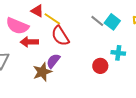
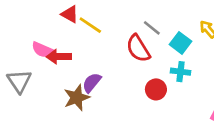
cyan square: (112, 22) -> (181, 43), moved
pink semicircle: (17, 26) -> (42, 50), moved, size x0.7
red semicircle: (60, 36) -> (138, 48), moved

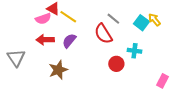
cyan square: (181, 43) -> (141, 23), moved
pink semicircle: (42, 50) -> (43, 19), moved, turned -42
purple semicircle: (92, 83) -> (69, 41), moved

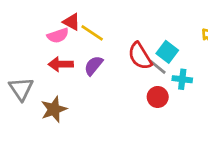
gray line: (113, 19) -> (158, 67), moved
cyan square: (141, 23) -> (167, 52), moved
brown star: (58, 70) -> (54, 109), moved

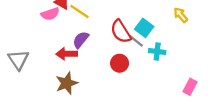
red arrow: (61, 64) -> (67, 54), moved
red circle: (158, 97) -> (120, 63), moved
brown star: (54, 109) -> (67, 83), moved

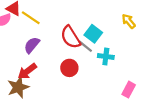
red arrow: (67, 54) -> (27, 71), moved, turned -36
pink rectangle: (190, 87) -> (129, 90), moved

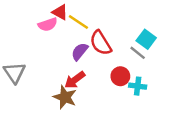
red semicircle: (71, 37) -> (101, 43), moved
cyan cross: (106, 57) -> (138, 86), moved
brown star: (18, 87) -> (65, 97), turned -30

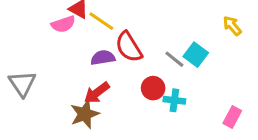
cyan square: (146, 39) -> (196, 55), moved
purple semicircle: (80, 52) -> (103, 58), turned 42
brown star: (65, 97) -> (85, 114), turned 30

